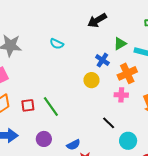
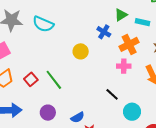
cyan semicircle: (57, 44) -> (43, 24), moved, size x1.5
yellow circle: (91, 80) -> (81, 51), moved
red square: (28, 105) -> (31, 79), turned -32

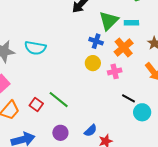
green triangle: (121, 15) -> (109, 21), size x1.5
yellow circle: (81, 51) -> (93, 63), moved
pink cross: (124, 66) -> (115, 71), moved
black line: (112, 94) -> (129, 98), moved

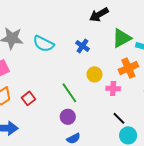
blue cross: (96, 41) -> (83, 46), moved
green line: (59, 100) -> (69, 93), moved
purple circle: (60, 133) -> (68, 117), moved

